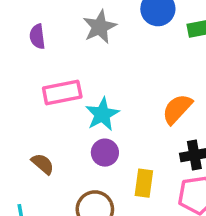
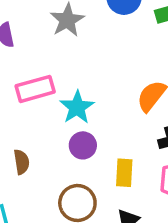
brown semicircle: (43, 164) -> (22, 162), turned 45

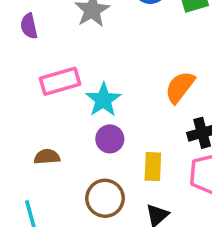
brown semicircle: (22, 162) -> (47, 157), turned -85

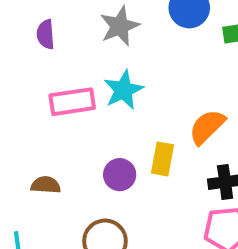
cyan star: (103, 100) -> (123, 90), moved
yellow rectangle: (153, 167) -> (163, 159), moved

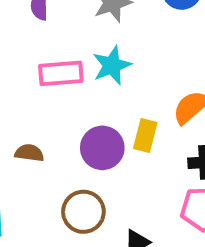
purple circle: (120, 175) -> (102, 148), size x1.4

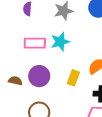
purple circle: (102, 148) -> (39, 76), moved

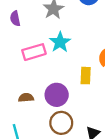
purple circle: (39, 76) -> (57, 95), moved

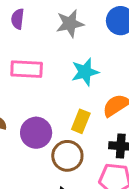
cyan star: (60, 42) -> (85, 72), moved
brown circle: (61, 123) -> (67, 156), moved

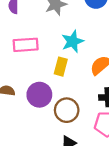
yellow rectangle: (81, 121) -> (61, 67), moved

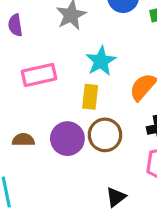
brown circle: (67, 110) -> (105, 135), moved

